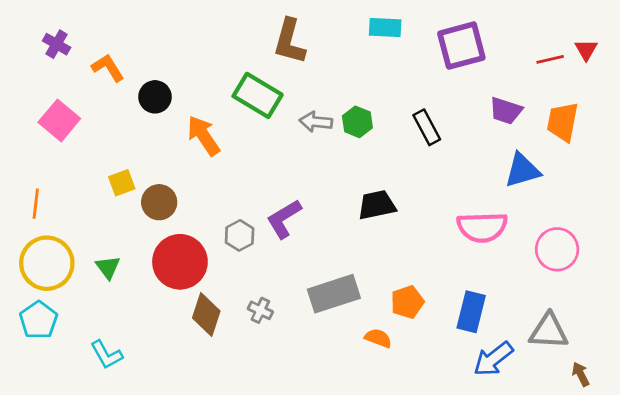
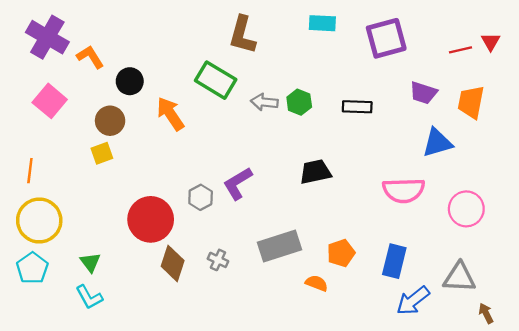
purple cross: (57, 44) -> (47, 37), size x1.8
black rectangle: (427, 127) -> (357, 107), turned -60
brown circle: (159, 202) -> (110, 121), moved
green triangle: (108, 267) -> (90, 262), moved

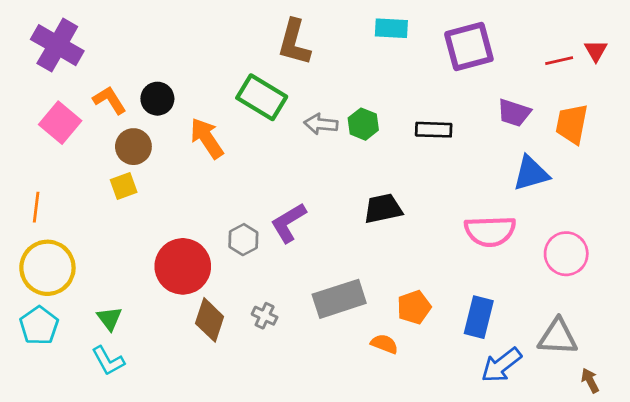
orange L-shape: (90, 57) -> (109, 100), moved

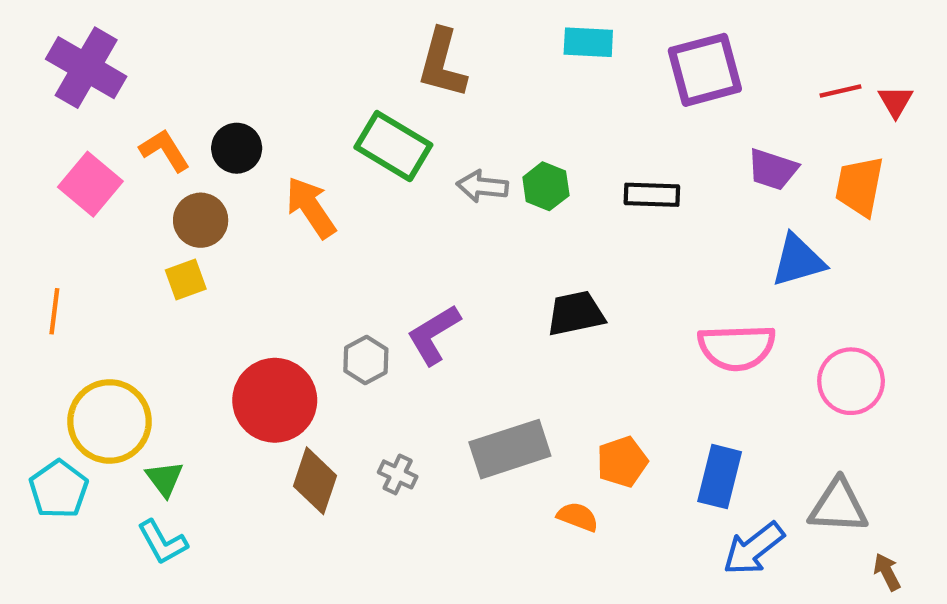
red triangle: (596, 51) -> (896, 102), moved
yellow circle: (47, 268) -> (110, 421), moved

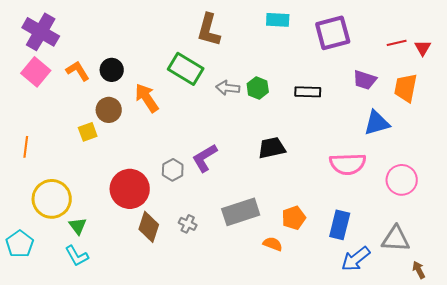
pink square: (90, 184) -> (36, 72), moved
brown circle: (201, 220) -> (109, 110), moved
cyan pentagon: (59, 489) -> (20, 244), moved

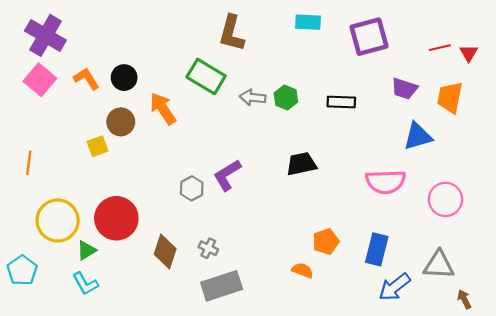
red circle: (130, 189) -> (116, 218), moved
gray rectangle: (241, 212) -> (222, 286), moved
green triangle: (78, 226) -> (86, 250), turned 36

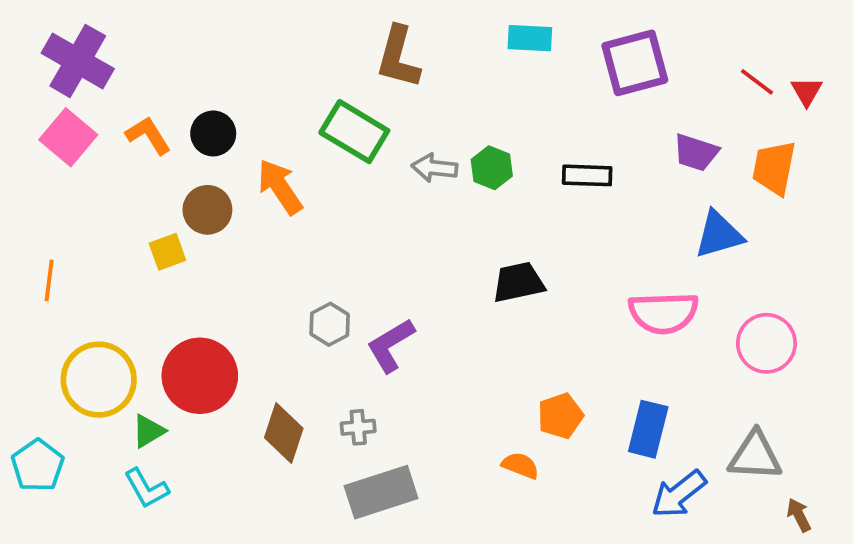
red line: (440, 48) -> (757, 82), turned 50
purple L-shape: (227, 175) -> (391, 345), moved
gray cross: (208, 248) -> (358, 427), turned -30

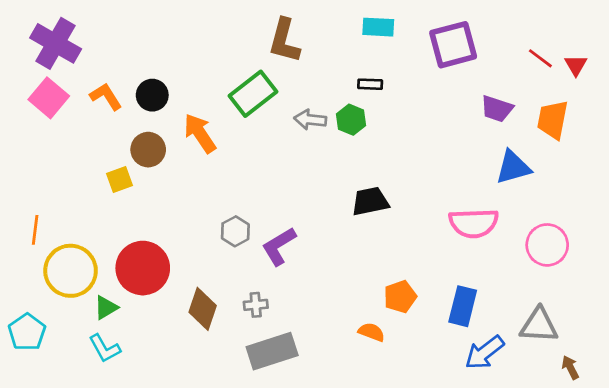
green rectangle: (354, 132) -> (253, 94), turned -69
black rectangle: (587, 175) -> (370, 84), moved, size x0.7
orange line: (49, 280) -> (35, 230), moved

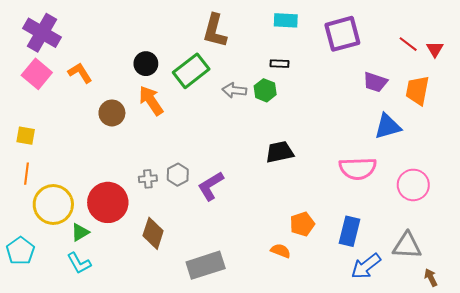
black circle: (152, 95) -> (146, 64), moved
yellow square: (120, 180) -> (26, 136), moved, turned 30
gray cross: (256, 305) -> (148, 179), moved

